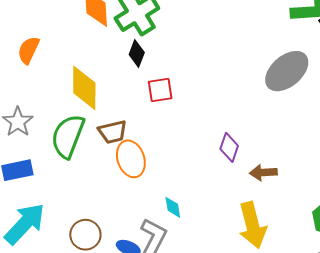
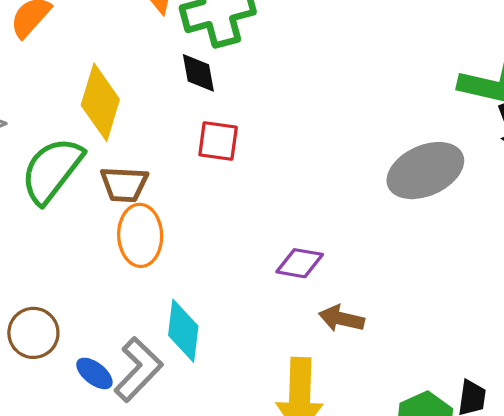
black diamond: (137, 53) -> (198, 73), turned -48
purple diamond: (229, 147) -> (300, 263), turned 64
cyan diamond: (173, 207) -> (183, 331), size x1.6

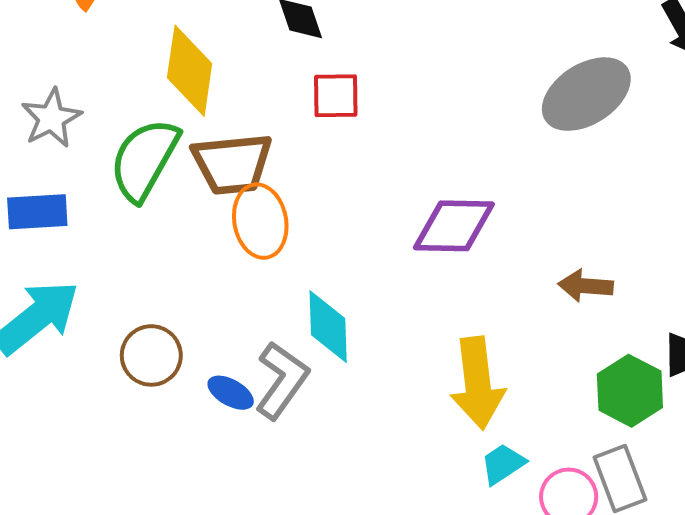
brown trapezoid: (124, 184) -> (232, 164), size x1.4
purple diamond: (300, 263) -> (454, 226), size x1.5
brown arrow: (341, 319) -> (586, 286), moved

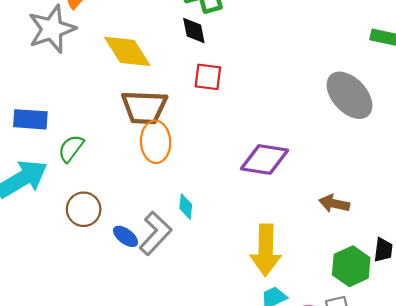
yellow diamond: (190, 71) -> (127, 51), turned -48
gray ellipse: (586, 94) -> (350, 95), turned 72
gray star: (51, 118) -> (52, 29), moved, size x1.4
green semicircle: (144, 160) -> (71, 148), moved, size x0.6
cyan diamond: (328, 327) -> (186, 207), size x0.6

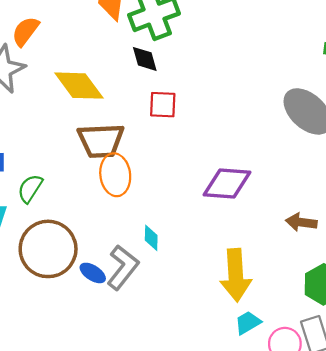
brown circle: (84, 209) -> (48, 249), size x1.6

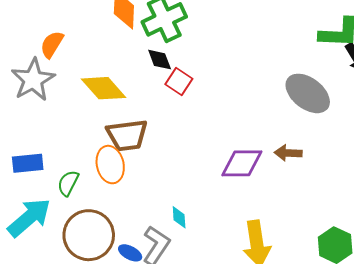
red square: (163, 105) -> (179, 82), moved, turned 36
orange ellipse: (115, 175) -> (110, 165), moved
brown arrow: (301, 222) -> (288, 153), moved

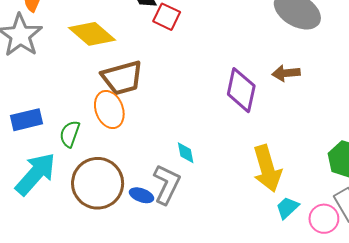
purple diamond: (242, 163) -> (241, 90), turned -69

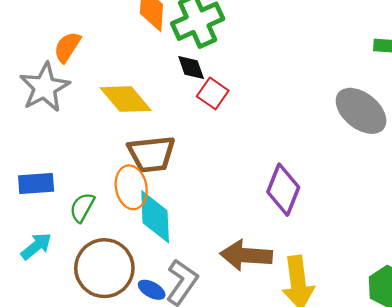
brown arrow: (286, 73) -> (246, 255), moved, size x1.6
cyan diamond: (186, 153) -> (155, 217), moved, size x2.0
cyan arrow: (36, 174) -> (36, 246), size x0.6

